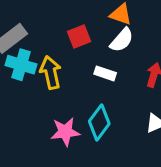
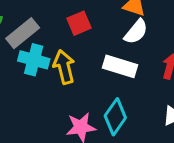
red square: (79, 36) -> (79, 23), moved
white rectangle: (105, 73) -> (120, 66), size x1.5

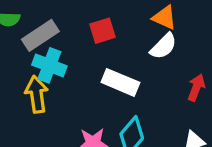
white rectangle: (120, 66) -> (120, 82), moved
yellow arrow: (64, 67) -> (37, 94), moved

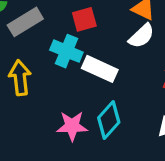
cyan cross: (49, 65) -> (66, 51), moved

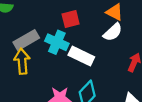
gray rectangle: (25, 22) -> (26, 40), moved

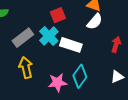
cyan cross: (57, 42) -> (49, 36), turned 30
yellow arrow: (22, 61) -> (26, 67), moved

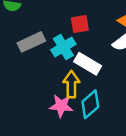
yellow arrow: (26, 67) -> (71, 84), moved

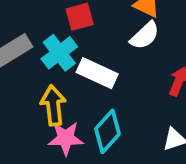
yellow arrow: (71, 84) -> (53, 105), moved

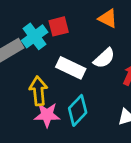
white semicircle: (145, 36) -> (104, 58), moved
cyan cross: (59, 53) -> (35, 36), moved

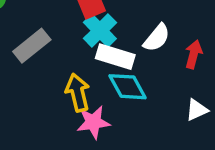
cyan cross: (35, 36) -> (100, 31), moved
cyan diamond: (78, 110) -> (128, 87), moved, turned -64

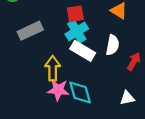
white semicircle: (157, 38) -> (112, 45), turned -42
cyan diamond: (128, 87) -> (80, 92), moved

